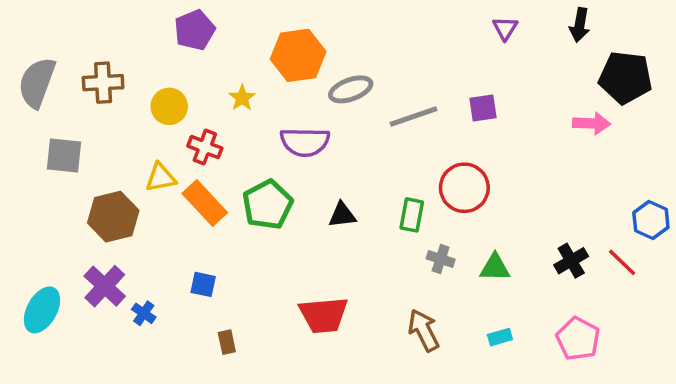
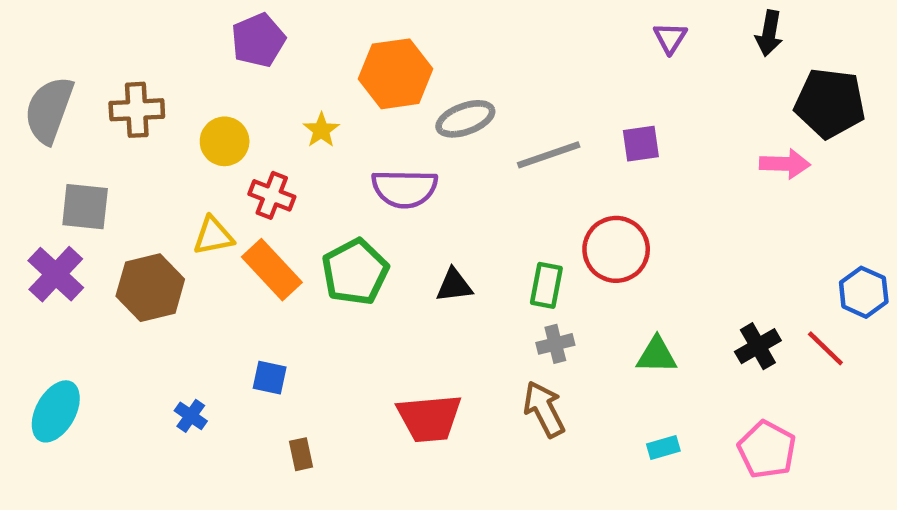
gray cross: (441, 259) -> (555, 344), moved, turned -32
purple cross: (105, 286) -> (56, 274), moved
brown arrow: (424, 330) -> (544, 409), moved

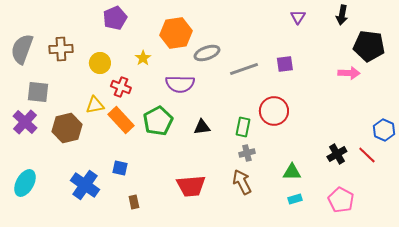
green triangle: (657, 355) -> (292, 172), moved
blue cross: (191, 416) -> (85, 185), size x2.0

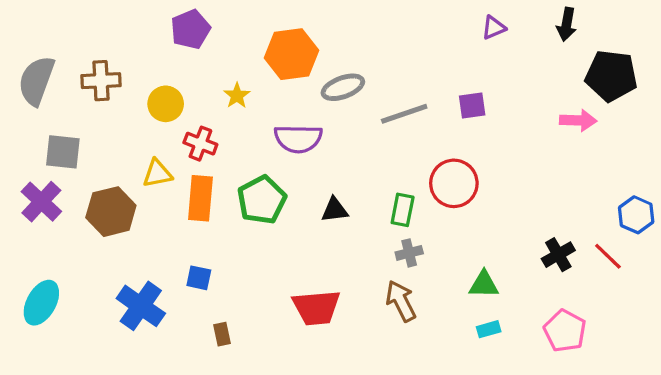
purple triangle: (298, 17) -> (494, 28), turned 35
orange rectangle: (121, 120) -> (200, 198), turned 48

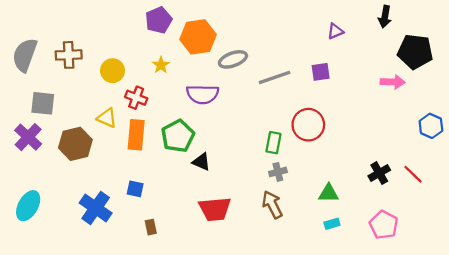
purple triangle: (494, 28) -> (335, 31), moved
purple pentagon: (190, 29) -> (159, 20), moved
yellow triangle: (157, 173) -> (107, 118), turned 35
black triangle: (335, 210) -> (201, 162), moved, turned 30
blue hexagon: (636, 215) -> (431, 126), moved

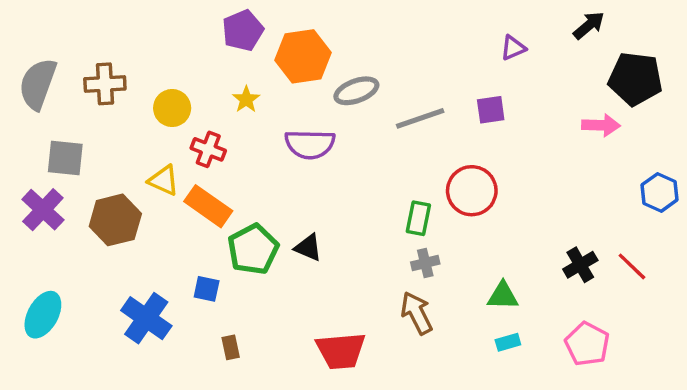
black arrow: (385, 17) -> (589, 25), turned -140
orange rectangle: (136, 135) -> (208, 206), turned -60
green pentagon: (178, 136) -> (253, 249), moved
red trapezoid: (215, 209) -> (341, 351), moved

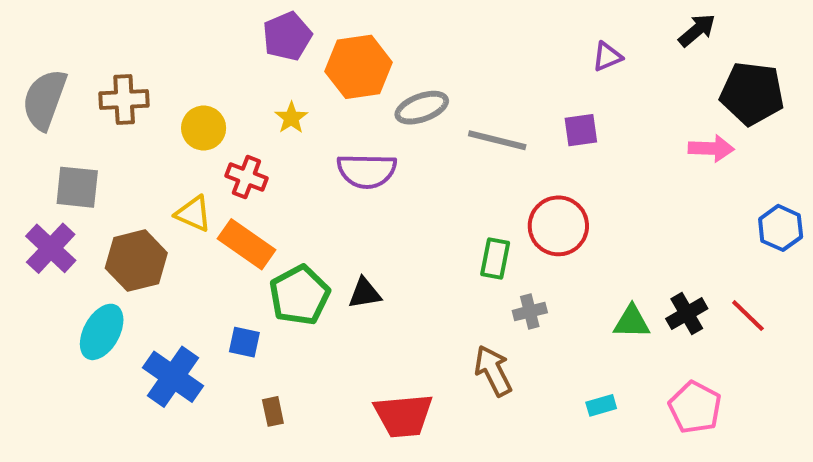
gray line: (420, 118) -> (497, 140), turned 33
black triangle: (308, 248) -> (365, 293), turned -32
gray cross: (425, 263) -> (530, 312), moved
green triangle: (503, 296) -> (632, 322), moved
cyan ellipse: (43, 315) -> (102, 332), moved

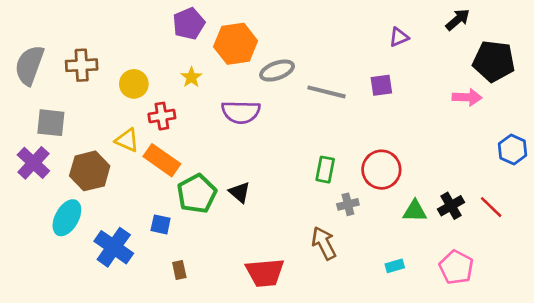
red cross: (246, 177) -> (162, 116), turned -30
red circle: (558, 226) -> (381, 170), moved
black triangle: (365, 293) -> (240, 192), turned 50

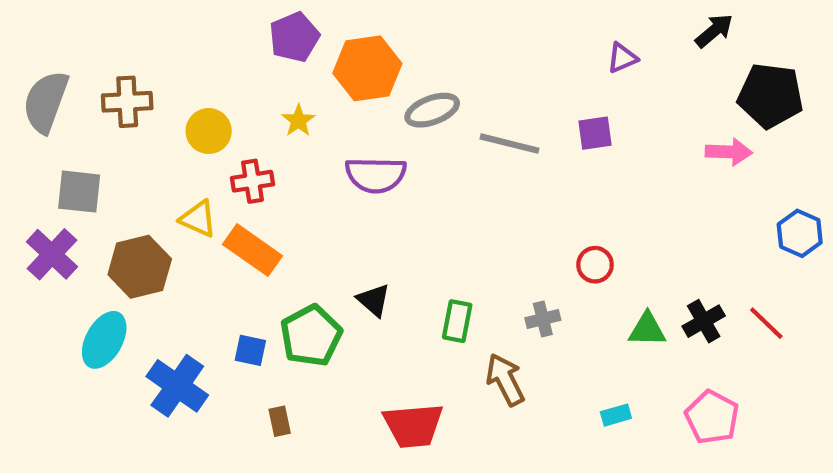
green rectangle: (325, 170) -> (457, 321), moved
red circle: (381, 170) -> (595, 265), size x0.6
green pentagon: (197, 194) -> (311, 336), moved

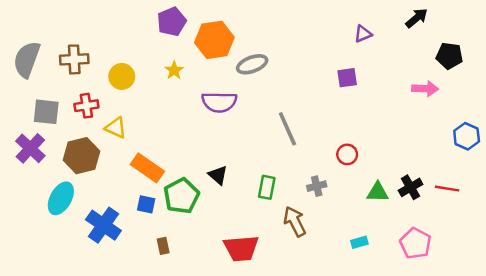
black pentagon: (770, 96) -> (449, 56), size x0.7
gray line: (509, 144) -> (287, 129), moved, turned 52
red cross: (252, 181) -> (86, 106), moved
orange rectangle: (252, 250) -> (147, 168), moved
red line: (766, 323) -> (447, 189), turned -35

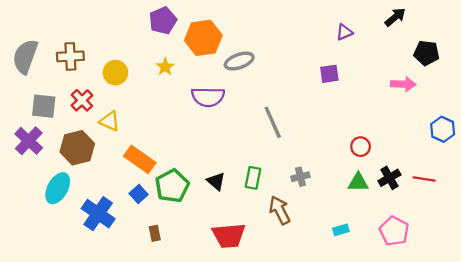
red cross: (86, 106) -> (82, 100), turned -35
red circle: (347, 154) -> (361, 147), moved
black triangle: (218, 175) -> (216, 181), moved
blue square: (146, 204) -> (139, 194), turned 36

